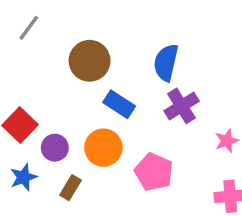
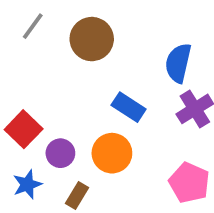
brown circle: (90, 61) -> (92, 39), moved
pink pentagon: (154, 172) -> (189, 183), moved

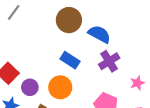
brown circle: (92, 39) -> (69, 20), moved
blue semicircle: (178, 63) -> (99, 34), turned 105

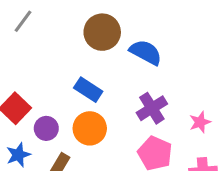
blue rectangle: (70, 60) -> (88, 90), moved
purple cross: (109, 61) -> (152, 108), moved

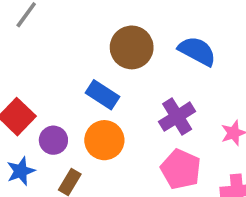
brown circle: (102, 32) -> (132, 47), moved
blue semicircle: (146, 52) -> (197, 51), moved

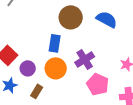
blue rectangle: (103, 95) -> (55, 43), turned 66
purple cross: (177, 117) -> (85, 59), moved

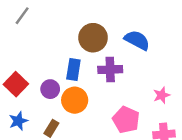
purple cross: (85, 59) -> (110, 70), moved, turned 30
purple circle: (28, 68) -> (50, 89), moved

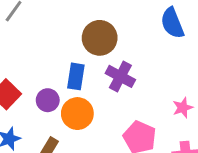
blue semicircle: (137, 40) -> (172, 23), moved, turned -140
purple cross: (110, 70) -> (120, 76), turned 30

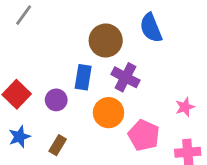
blue semicircle: (172, 23) -> (151, 28), moved
orange circle: (77, 114) -> (109, 113), moved

